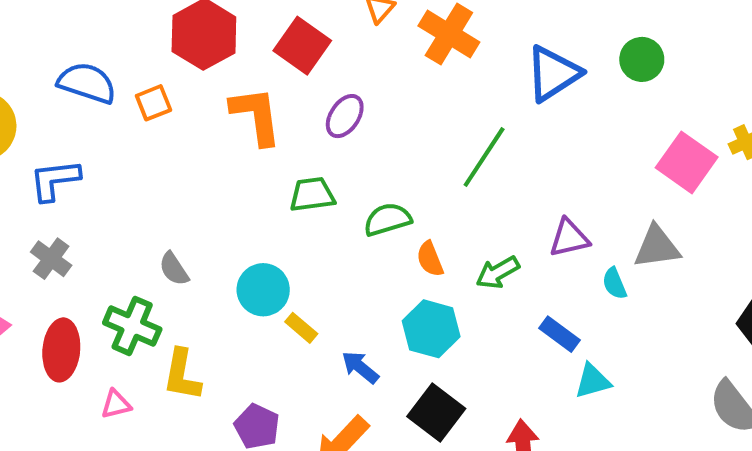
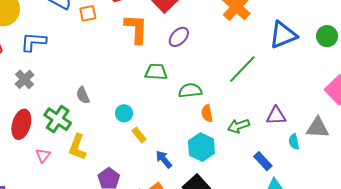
cyan circle: (263, 290) -> (124, 113), size x0.7
pink triangle: (116, 404) -> (43, 155), turned -49

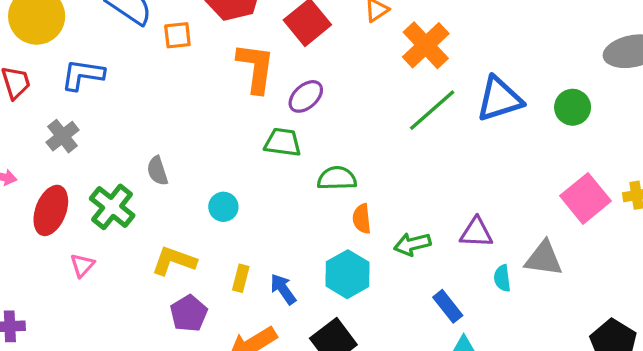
purple ellipse: (179, 37) -> (306, 96), moved
green line: (242, 69) -> (432, 110), moved
yellow rectangle: (139, 135) -> (241, 278), moved, turned 49
yellow L-shape: (77, 147) -> (174, 261), moved, turned 84

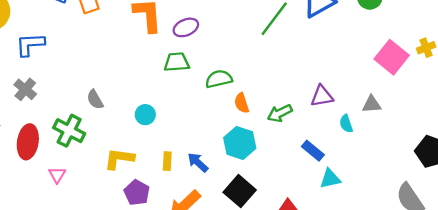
purple ellipse: (306, 96) -> (186, 27), turned 30
gray triangle: (544, 259) -> (372, 104), size x0.7

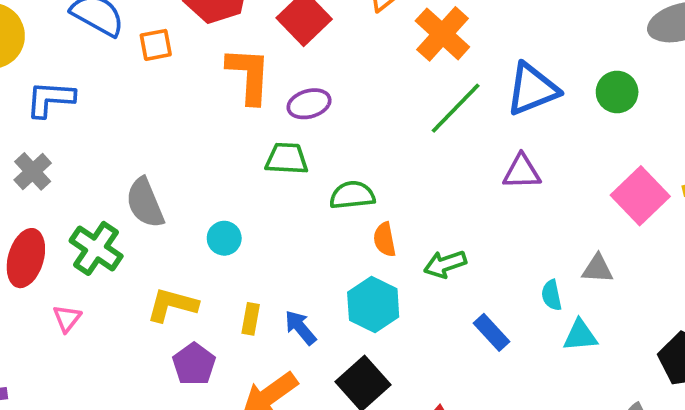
purple triangle: (322, 96) -> (522, 172), moved
gray semicircle: (95, 100) -> (145, 203), size x1.5
cyan triangle: (330, 179) -> (580, 335), moved

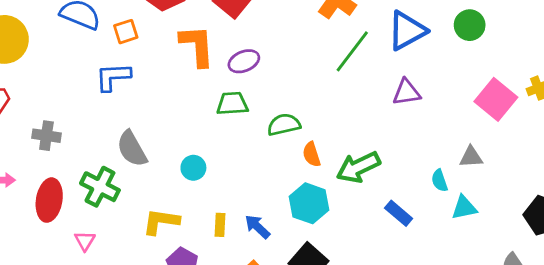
blue L-shape: (50, 99) -> (113, 77), moved
gray cross: (33, 171) -> (46, 136), turned -32
green arrow: (445, 264) -> (358, 167), size x1.4

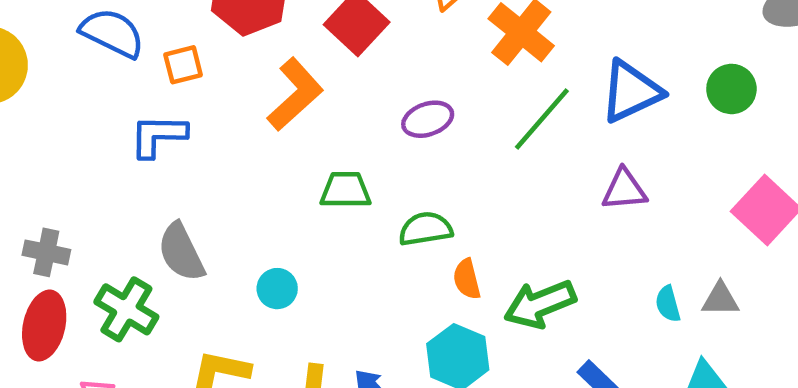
orange L-shape: (197, 46) -> (295, 94), turned 48
purple ellipse: (244, 61) -> (428, 119), moved
gray cross: (46, 136) -> (46, 252), moved
cyan semicircle: (439, 181) -> (668, 304), moved

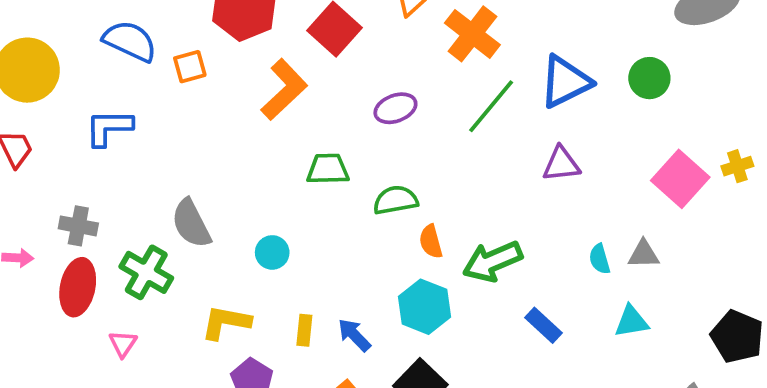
blue L-shape: (158, 136) -> (109, 128), moved

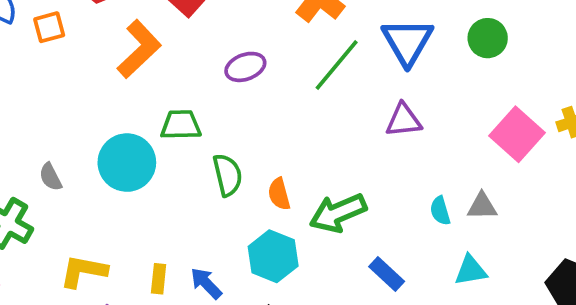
blue triangle: (565, 82) -> (407, 42), turned -34
green semicircle: (395, 200) -> (228, 175), moved, turned 87
gray semicircle: (191, 224) -> (50, 177), size x0.6
cyan circle: (272, 252) -> (127, 163), moved, size x1.8

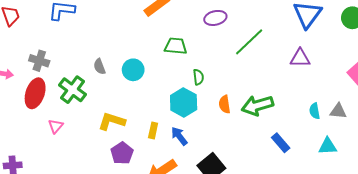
green line: (337, 65) -> (249, 42), moved
cyan circle: (127, 163) -> (133, 70), moved, size x0.7
green semicircle: (228, 175) -> (198, 77), size x0.7
orange semicircle: (279, 194) -> (225, 104), moved
cyan hexagon: (273, 256) -> (184, 102), moved

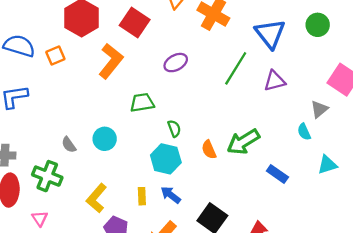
green line: (249, 42) -> (236, 68), moved
gray triangle: (338, 111) -> (319, 109), moved, turned -30
yellow L-shape: (112, 121) -> (97, 198), turned -52

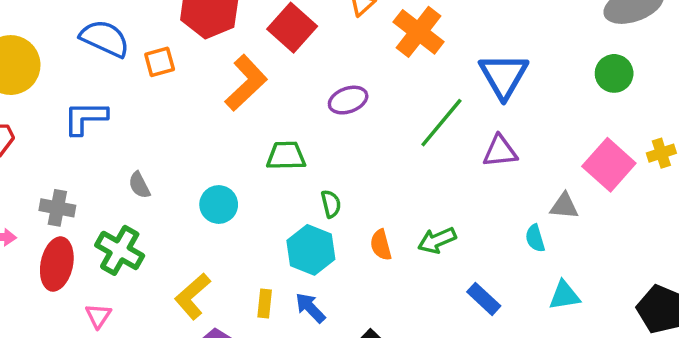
green circle: (318, 25) -> (614, 73), moved
gray triangle: (319, 109) -> (564, 206), turned 36
green arrow: (243, 142) -> (437, 240), size x0.7
gray semicircle: (69, 145) -> (139, 185), moved

